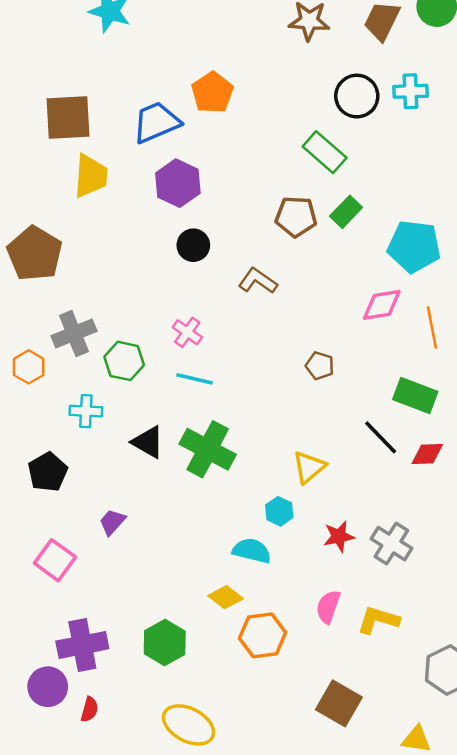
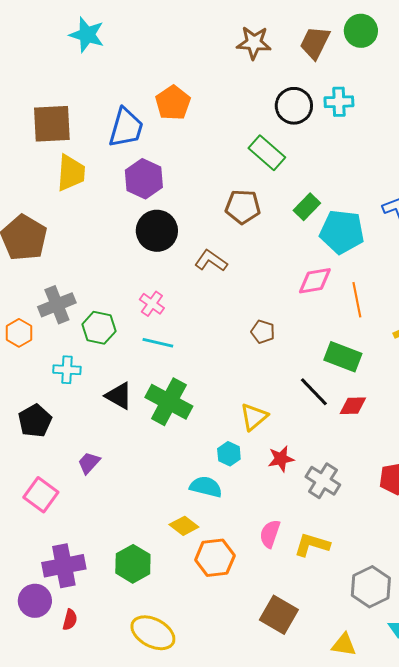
blue trapezoid: (156, 122) -> (126, 128), turned 129
green rectangle: (346, 212) -> (307, 207), moved
black circle: (193, 245) -> (157, 231), size x1.5
red star: (339, 536) -> (281, 459), moved

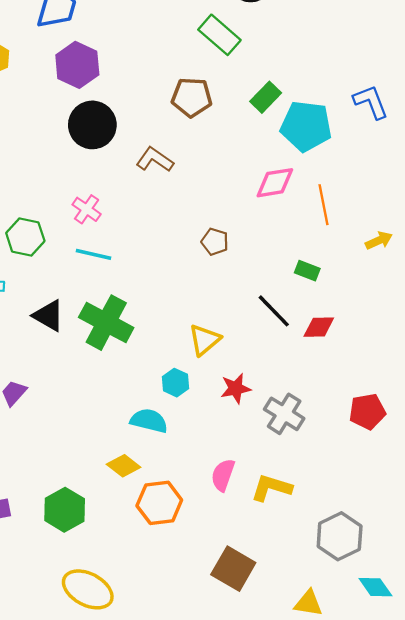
green rectangle: (343, 357) -> (307, 271), size x0.6

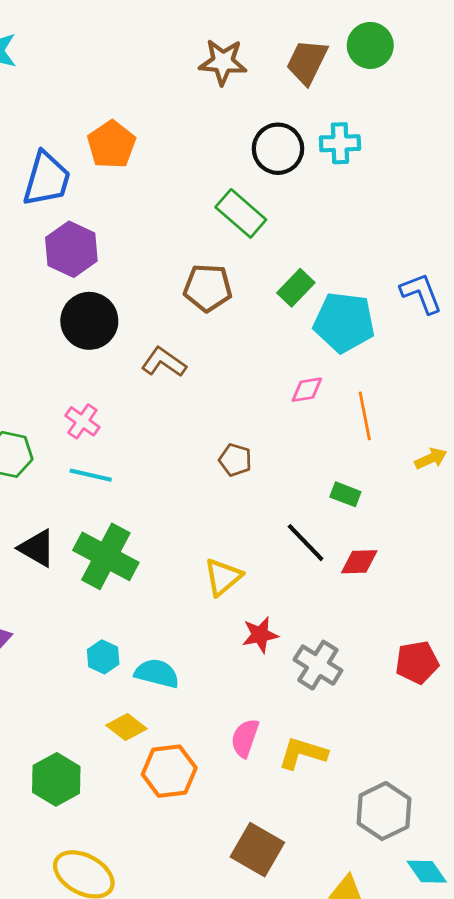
pink diamond: (275, 183) -> (307, 390), size x0.7
cyan hexagon: (176, 383) -> (103, 657), moved

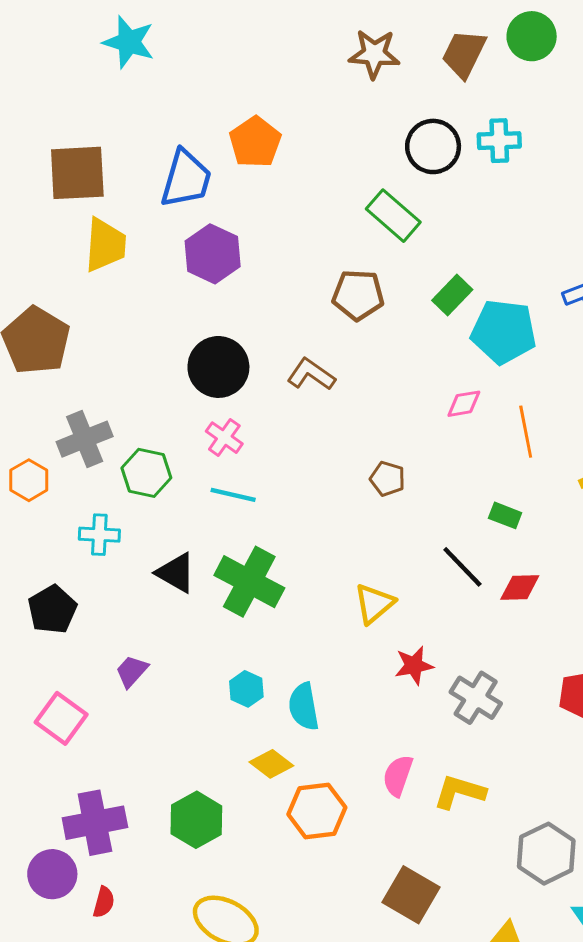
black circle: (89, 321) -> (218, 367), moved
cyan semicircle: (157, 673) -> (304, 707), turned -114

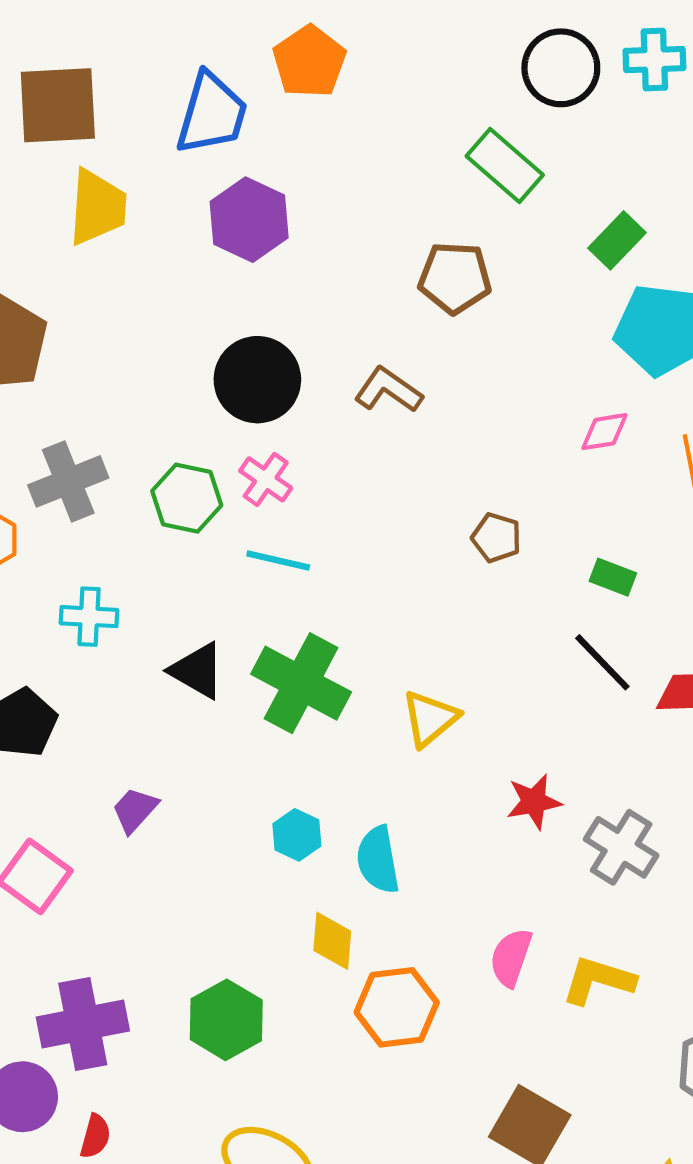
green rectangle: (452, 295) -> (617, 240), moved
green hexagon: (146, 473) -> (187, 498), moved
green rectangle: (505, 515) -> (613, 577), moved
yellow triangle: (374, 604) -> (430, 718), moved
yellow diamond: (271, 764) -> (332, 941), turned 57

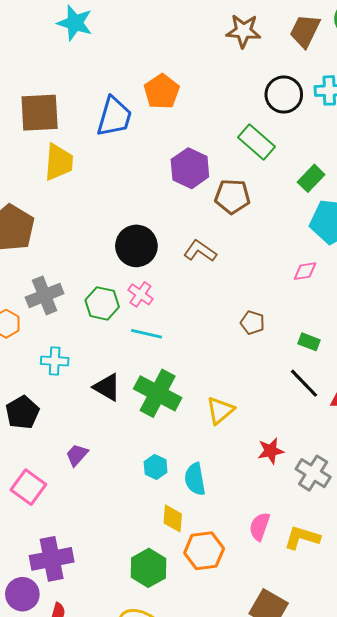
purple hexagon: (249, 220) -> (190, 168), moved
green hexagon: (226, 1020) -> (149, 568), moved

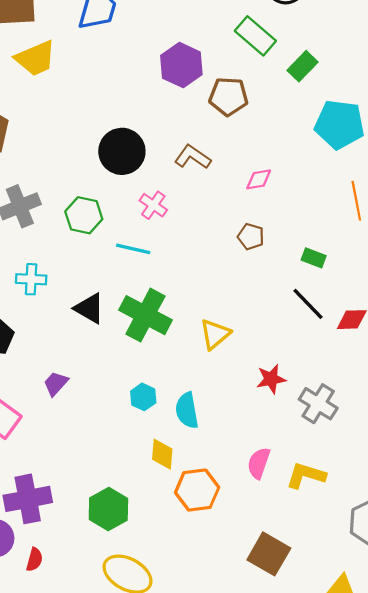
yellow trapezoid: (59, 162) -> (36, 58), turned 63
green rectangle: (311, 178) -> (302, 66), moved
pink diamond: (305, 271) -> (259, 179), moved
pink cross: (140, 294) -> (153, 205), moved
green hexagon: (149, 568) -> (108, 509), moved

